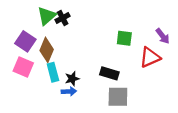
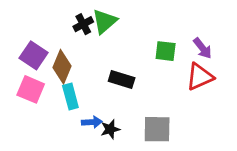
green triangle: (47, 16) -> (105, 21), moved
purple arrow: (163, 36) -> (202, 48), moved
black rectangle: (109, 73) -> (122, 80), moved
black star: (72, 79) -> (110, 129), moved

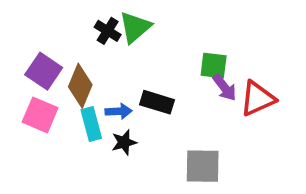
black cross: (83, 24) -> (108, 31), turned -30
purple arrow: (202, 48) -> (225, 88), moved
blue arrow: (92, 122) -> (119, 111), moved
black star: (110, 129) -> (124, 142), moved

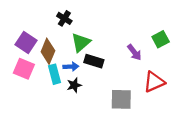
green triangle: (135, 27) -> (81, 42), moved
green square: (214, 66) -> (161, 39), moved, turned -35
red triangle: (257, 98) -> (154, 82), moved

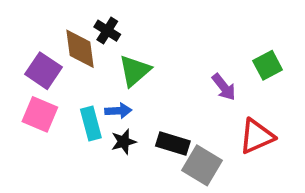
brown diamond: (48, 51) -> (80, 49), moved, turned -30
black rectangle: (94, 61) -> (173, 144), moved
gray square: (121, 99) -> (202, 165), turned 30

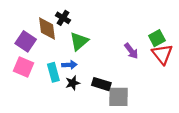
red triangle: (257, 136) -> (162, 54), moved, turned -45
gray square: (202, 165) -> (119, 97), turned -30

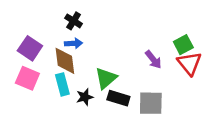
brown diamond: (47, 29) -> (65, 61), moved
green triangle: (79, 41) -> (106, 78), moved
blue arrow: (69, 65) -> (74, 43), moved
gray square: (119, 97) -> (151, 103), moved

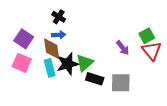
black star: (85, 97) -> (68, 64), moved, size x1.6

